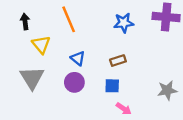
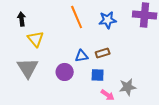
orange line: (69, 19) -> (77, 17), moved
blue triangle: (78, 58) -> (82, 56), moved, turned -48
gray star: (167, 90) -> (128, 87), moved

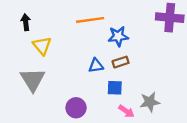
orange line: (77, 17) -> (90, 20), turned -75
blue star: (108, 20) -> (118, 36), moved
purple circle: (65, 72) -> (76, 108), moved

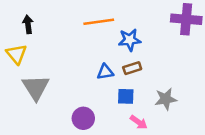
yellow triangle: (42, 46) -> (16, 54), moved
gray star: (150, 102) -> (166, 99), moved

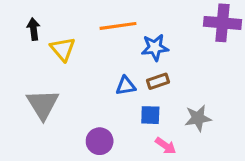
yellow triangle: (16, 54) -> (63, 49), moved

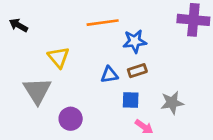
black arrow: (34, 29) -> (18, 25), moved, turned -54
yellow triangle: (63, 49) -> (59, 57), moved
purple circle: (100, 141) -> (71, 119), moved

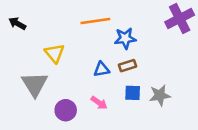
purple cross: (193, 20) -> (180, 19), turned -32
blue square: (131, 100) -> (133, 93), moved
pink arrow: (144, 127) -> (99, 103), moved

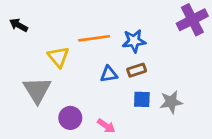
orange line: (95, 21) -> (94, 38), moved
pink arrow: (99, 103) -> (106, 126), moved

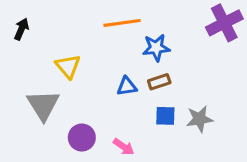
black arrow: (19, 25) -> (21, 29), turned 84
orange line: (94, 38) -> (122, 23), moved

